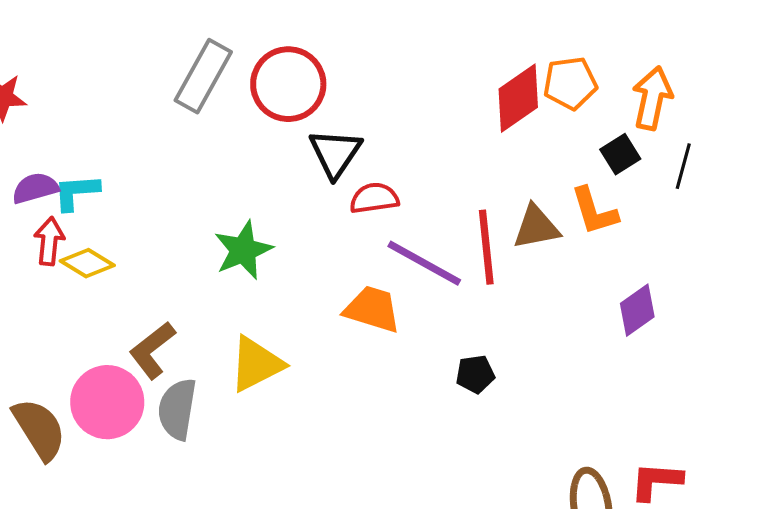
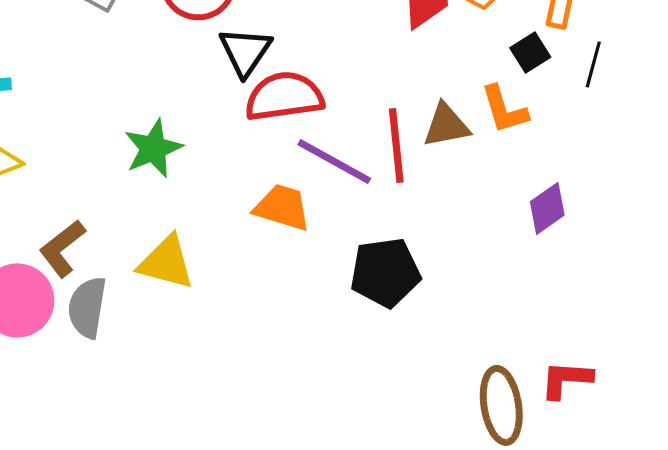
red semicircle: (374, 198) -> (284, 96), size x1.6
yellow triangle: (256, 364) -> (166, 262), turned 42
black pentagon: (475, 374) -> (385, 272), size x1.8

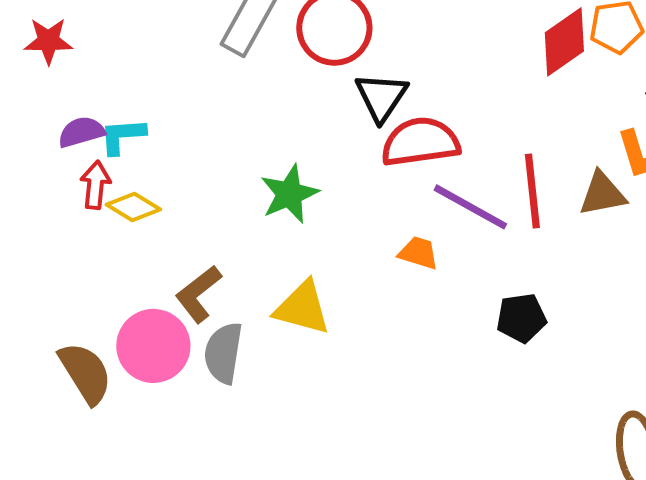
brown triangle: (446, 125) -> (602, 194), moved
orange trapezoid: (282, 207) -> (418, 253), size x0.7
black pentagon: (385, 272) -> (521, 318), size x0.7

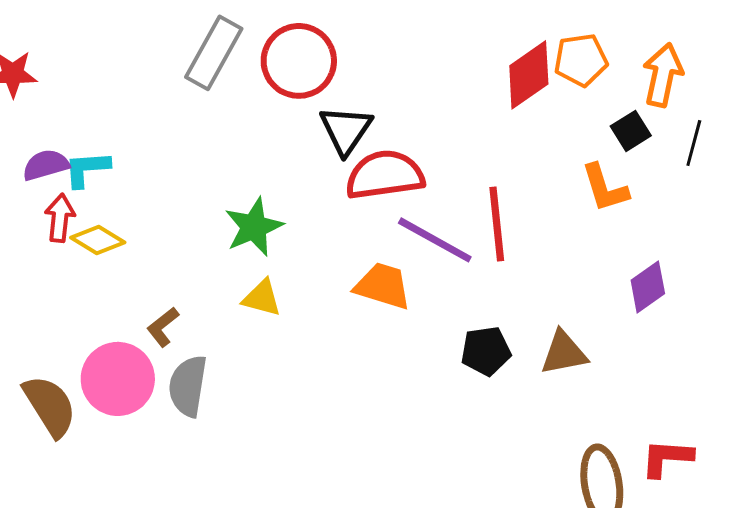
brown triangle: (602, 194) -> (564, 353), moved
orange trapezoid: (418, 253) -> (383, 286), size x1.4
brown L-shape: (198, 294) -> (163, 327), size x0.7
yellow triangle: (302, 308) -> (262, 298), moved, size x0.7

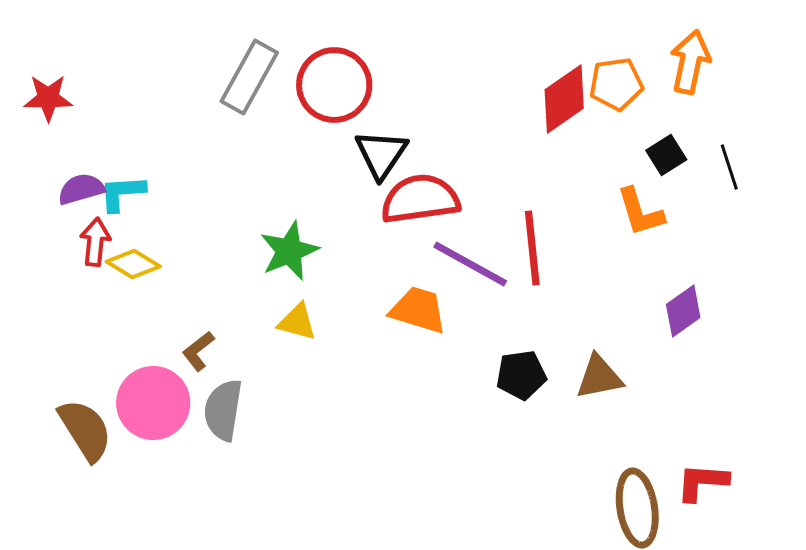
orange arrow: (663, 75) -> (690, 62), moved
black line: (694, 143) -> (729, 167), turned -33

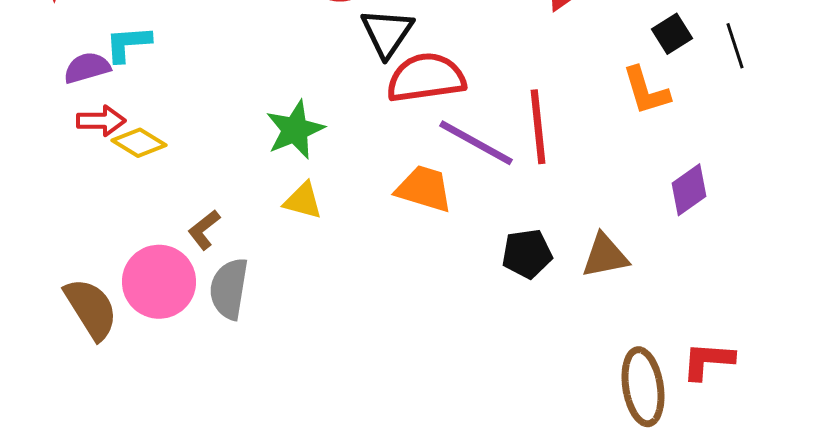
cyan L-shape: (122, 193) -> (128, 44), moved
red arrow: (95, 242) -> (101, 121), turned 84

